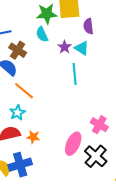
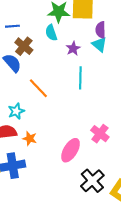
cyan triangle: (82, 48) -> (99, 44), moved
orange line: (24, 91) -> (38, 88), moved
black cross: (96, 156) -> (92, 181), moved

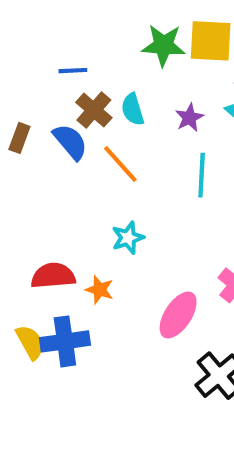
cyan semicircle: (51, 33) -> (133, 109), moved
orange line: (38, 88) -> (120, 164), moved
cyan star: (16, 111) -> (128, 238), moved

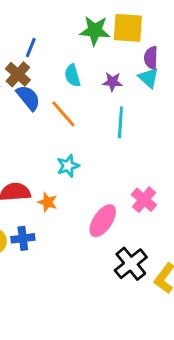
blue line: (73, 71) -> (31, 48), turned -66
brown cross: (94, 110) -> (18, 74), moved
purple star: (189, 118) -> (112, 82), turned 30
blue cross: (65, 341) -> (23, 238), size x0.7

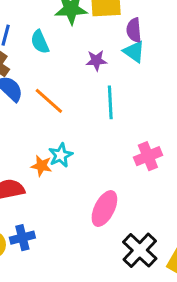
cyan semicircle: (72, 76) -> (40, 42), moved
pink cross: (144, 200) -> (148, 156), moved, turned 35
orange star: (48, 202) -> (41, 166), moved

